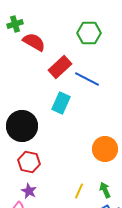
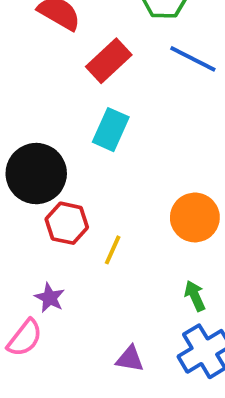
blue line: (87, 79) -> (193, 59), moved
red hexagon: (29, 162) -> (67, 223), moved
yellow line: (79, 191) -> (113, 250), moved

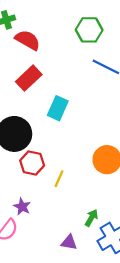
red rectangle: (109, 61) -> (29, 78), moved
green arrow: (195, 296) -> (91, 218), moved, turned 54

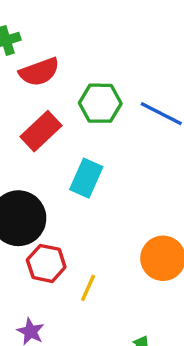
green hexagon: (89, 30) -> (100, 103), moved
red semicircle: (28, 40) -> (39, 72), turned 130

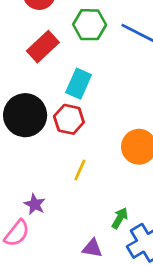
red hexagon: (46, 263) -> (69, 119), moved

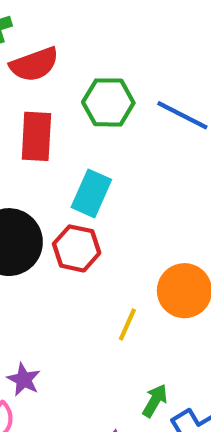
red rectangle: (43, 47) -> (36, 136), turned -44
yellow line: (80, 170) -> (127, 325), moved

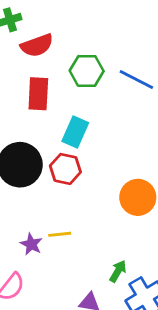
yellow line: (127, 325) -> (60, 234), moved, turned 60
purple star: (24, 380) -> (31, 244), moved

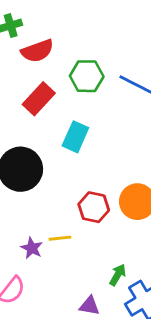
red rectangle: (38, 94) -> (39, 99), turned 40
red hexagon: (65, 169) -> (94, 207), moved

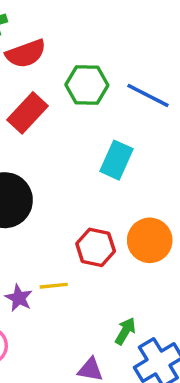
cyan rectangle: (75, 137) -> (117, 160), moved

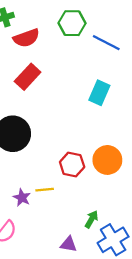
green hexagon: (87, 85) -> (72, 23), moved
blue line: (148, 95) -> (106, 43), moved
cyan rectangle: (117, 160) -> (99, 93), moved

